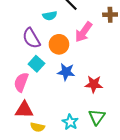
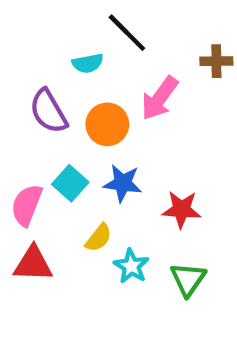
cyan square: (36, 64) -> (70, 183), moved
cyan star: (70, 122) -> (131, 266), moved
yellow semicircle: (37, 127) -> (99, 238), moved, turned -64

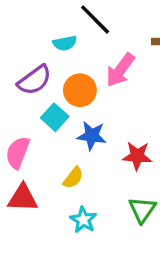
purple semicircle: (48, 111) -> (34, 80), turned -96
cyan square: (70, 183) -> (55, 117), moved
cyan star: (131, 266) -> (83, 220), moved

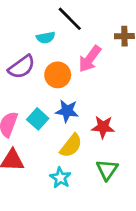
cyan square: (55, 117) -> (38, 119), moved
yellow semicircle: (73, 178) -> (71, 146), moved, size x1.4

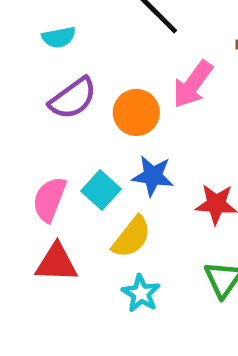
cyan semicircle: (46, 38) -> (59, 37), moved
yellow semicircle: (71, 146) -> (132, 237), moved

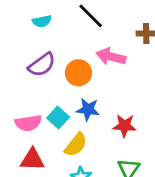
cyan semicircle: (59, 37) -> (42, 21), moved
pink arrow: (193, 84) -> (111, 57), turned 68
pink semicircle: (49, 199) -> (28, 123), turned -120

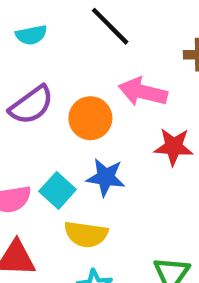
red star: (125, 126) -> (174, 147), moved
yellow semicircle: (76, 145) -> (86, 234), turned 60

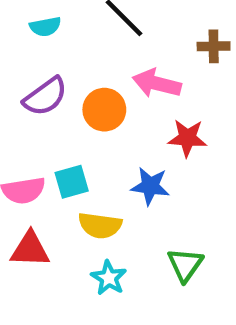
blue star: (106, 177) -> (150, 186), moved
cyan square: (58, 190) -> (72, 182), turned 32

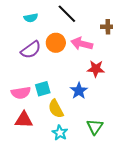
orange circle: (104, 110) -> (56, 43), moved
blue star: (150, 186) -> (79, 91), turned 30
yellow semicircle: (100, 225) -> (56, 109), turned 54

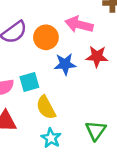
orange circle: (56, 43) -> (46, 37), moved
blue star: (79, 91) -> (65, 64), moved, turned 30

